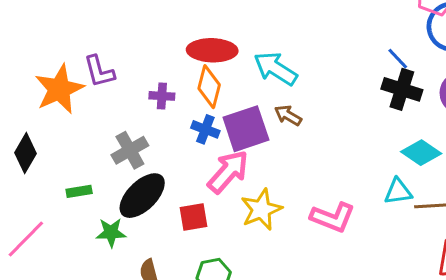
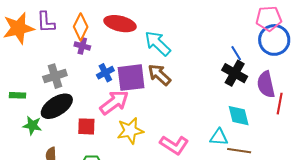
orange diamond: (209, 87) -> (81, 27), moved
brown arrow: (288, 115) -> (159, 75), size x1.4
blue cross: (205, 129) -> (105, 73), turned 30
cyan diamond: (421, 153) -> (239, 116), turned 30

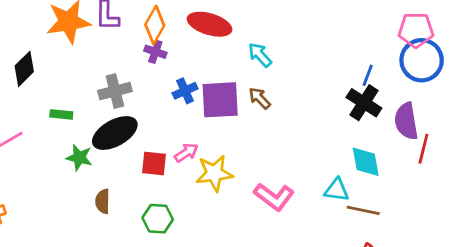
cyan arrow: (158, 43) -> (260, 55), size x0.7
blue line: (236, 53) -> (368, 75), turned 49
brown arrow: (159, 75) -> (260, 98), size x0.7
pink arrow: (114, 102) -> (186, 153), moved, size x0.6

